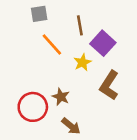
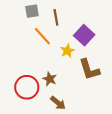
brown line: (80, 25) -> (56, 17), moved
brown L-shape: (109, 85) -> (89, 70), turned -50

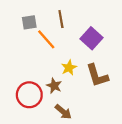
gray square: (32, 11) -> (29, 22), moved
yellow star: (67, 51) -> (69, 68), moved

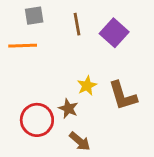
gray square: (29, 22) -> (34, 16), moved
purple square: (91, 38) -> (114, 33), moved
orange line: (46, 39) -> (23, 46), moved, turned -50

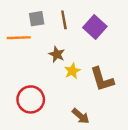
gray square: (34, 16) -> (37, 19), moved
brown star: (68, 108) -> (57, 54), moved
brown arrow: (80, 141) -> (81, 116), moved

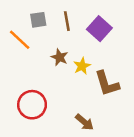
orange line: (19, 38) -> (20, 40), turned 45
yellow star: (72, 71) -> (82, 66), moved

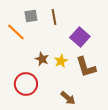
purple square: (99, 29) -> (80, 37), moved
brown star: (59, 57) -> (42, 59), moved
yellow star: (82, 66) -> (61, 61), moved

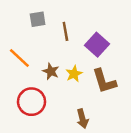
brown line: (54, 17) -> (65, 31), moved
orange line: (16, 32) -> (19, 58), moved
brown arrow: (68, 98) -> (82, 119), turned 35

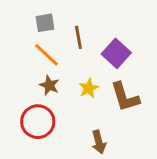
orange line: (19, 58) -> (46, 55), moved
brown star: (51, 71) -> (49, 85), moved

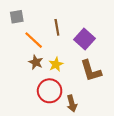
gray square: (45, 23) -> (17, 17), moved
yellow star: (89, 88) -> (56, 64), moved
red circle: (38, 122) -> (50, 91), moved

